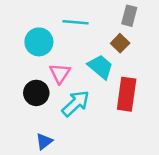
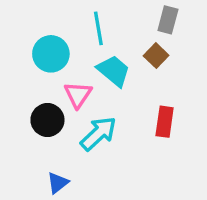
cyan line: (76, 22) -> (98, 28), turned 75
cyan trapezoid: (100, 67) -> (114, 71), moved
red rectangle: (127, 94) -> (165, 122), size x0.7

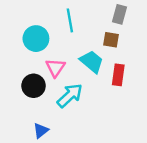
brown square: (156, 56) -> (111, 40), turned -35
cyan trapezoid: (114, 71) -> (92, 62), moved
red rectangle: (165, 122) -> (118, 75), moved

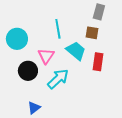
cyan line: (70, 20) -> (58, 29), moved
cyan circle: (36, 39) -> (17, 39), moved

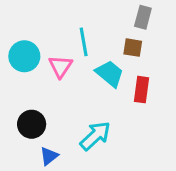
pink triangle: (46, 56) -> (60, 66), moved
black circle: (28, 71) -> (32, 124), moved
cyan arrow: (58, 79) -> (95, 136), moved

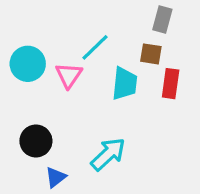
cyan line: (84, 42) -> (95, 47), turned 56
cyan trapezoid: (110, 74) -> (125, 84), turned 56
red rectangle: (141, 90) -> (171, 84), moved

